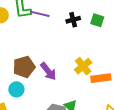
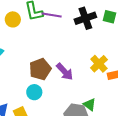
black cross: (73, 20) -> (85, 18), size x1.5

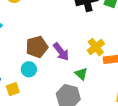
green triangle: (90, 105) -> (81, 74), moved

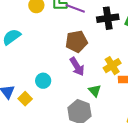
brown pentagon: (37, 47) -> (76, 42), moved
yellow square: (13, 89) -> (25, 99), turned -32

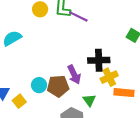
black cross: (108, 18) -> (99, 60), moved
brown pentagon: (76, 42) -> (58, 86), moved

